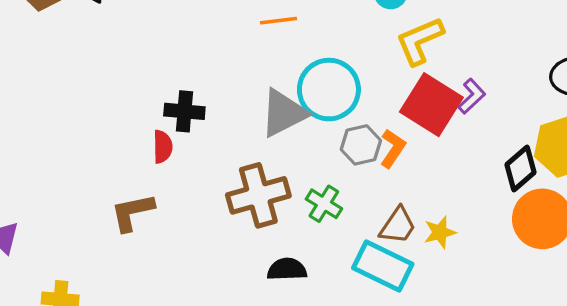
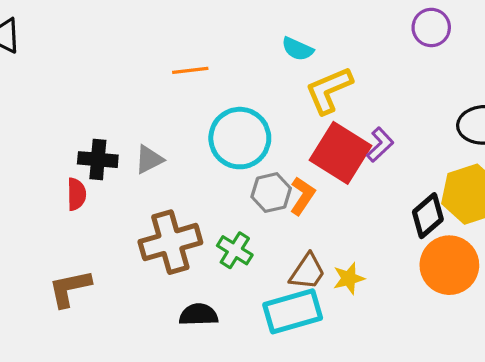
gray triangle: (284, 113) -> (149, 160), moved, size x0.6
brown L-shape: (132, 212) -> (70, 288), moved
cyan rectangle: (383, 266) -> (293, 311), turned -42

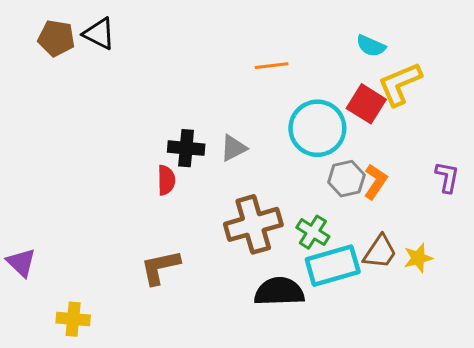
purple L-shape: (380, 145) -> (447, 177), moved, turned -36
red square: (340, 153) -> (366, 104), moved, size x0.7
cyan rectangle: (293, 311) -> (333, 266), moved
black semicircle: (199, 315) -> (279, 292), size x1.4

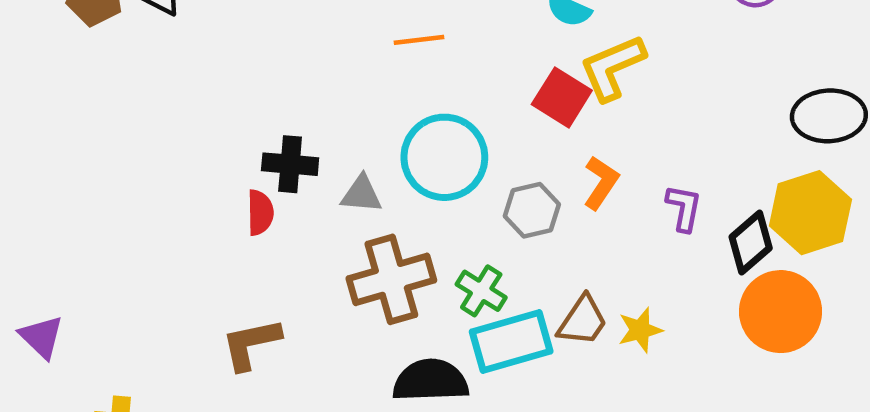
cyan circle: (317, 128) -> (444, 157), moved
gray triangle: (233, 148) -> (361, 194), moved, turned 32
orange L-shape: (375, 182) -> (601, 183), moved

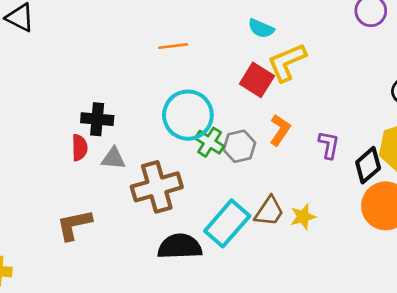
gray triangle: (361, 194) -> (113, 158), moved
green cross: (481, 291) -> (210, 142), moved
cyan rectangle: (511, 342) -> (227, 223), turned -33

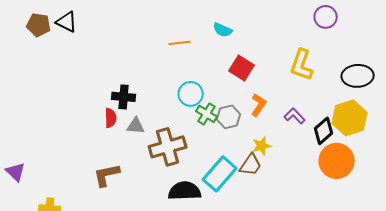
cyan semicircle: (261, 28) -> (223, 30), moved
yellow L-shape: (287, 62) -> (302, 65), moved, turned -48
cyan circle: (188, 115) -> (191, 94), size x0.7
purple L-shape: (329, 145) -> (295, 116), turned -55
yellow star: (303, 217) -> (262, 146), moved

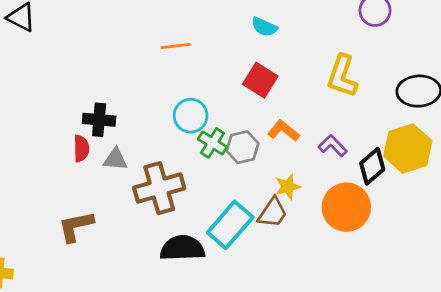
cyan semicircle: (223, 30) -> (264, 27), moved
orange L-shape: (259, 105) -> (283, 131), turned -85
orange circle: (337, 161) -> (346, 207), moved

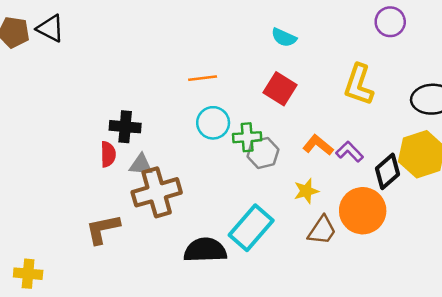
orange line: (176, 46) -> (203, 78), moved
orange L-shape: (283, 131) -> (318, 145), moved
green cross: (212, 143) -> (247, 137), moved, turned -36
brown cross: (159, 188) -> (157, 192), moved
brown trapezoid: (273, 213) -> (322, 230), moved

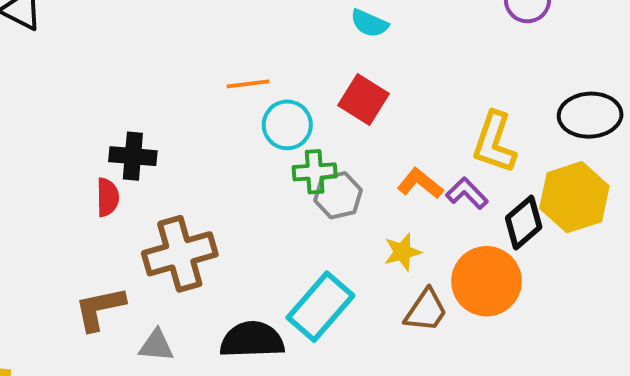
yellow L-shape: (359, 85) -> (494, 142), moved
cyan circle: (213, 123) -> (287, 125), moved
gray triangle: (141, 165) -> (156, 346), moved

